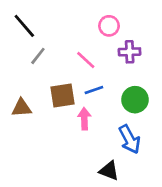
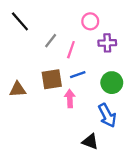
gray line: (38, 56) -> (51, 41), moved
pink line: (86, 60) -> (71, 50), turned 66

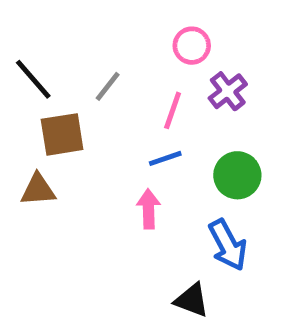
black line: (20, 21) -> (33, 79), moved
purple cross: (107, 43) -> (228, 91), turned -36
pink line: (71, 50) -> (173, 110), moved
brown square: (52, 79) -> (62, 134), moved

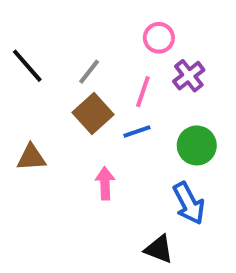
brown square: (62, 134) -> (93, 114), moved, turned -33
pink arrow: (149, 209) -> (105, 183), moved

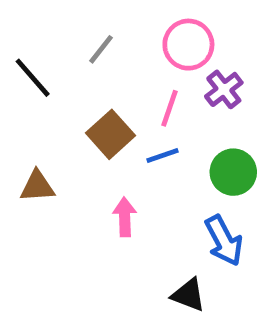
pink circle: (159, 38) -> (188, 45), size x1.4
gray line: (89, 72) -> (101, 49), moved

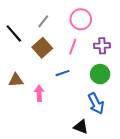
purple cross: (224, 89) -> (102, 46), moved, turned 35
brown square: (110, 134) -> (42, 48), moved
blue line: (162, 156) -> (63, 73), moved
pink arrow: (125, 217) -> (39, 93), moved

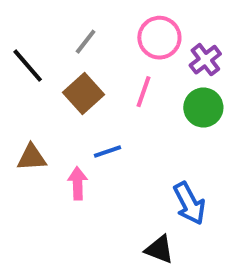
purple cross: (102, 46) -> (205, 60), moved, turned -35
blue line: (63, 73) -> (108, 151), moved
green circle: (100, 74) -> (203, 108), moved

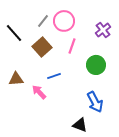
pink circle: (159, 38) -> (64, 21), moved
green circle: (203, 108) -> (96, 65), moved
pink arrow: (78, 183) -> (39, 92), turned -42

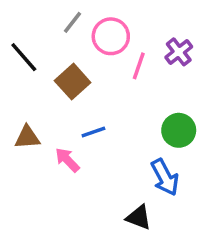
gray line: (43, 21) -> (73, 22), moved
pink line: (72, 46) -> (139, 66), moved
green circle: (96, 65) -> (179, 130), moved

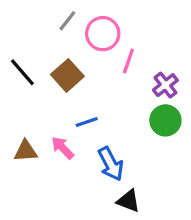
purple cross: (179, 52) -> (165, 85), moved
black line: (24, 57) -> (22, 72), moved
brown triangle: (27, 137) -> (26, 151), moved
blue arrow: (165, 177) -> (111, 164), moved

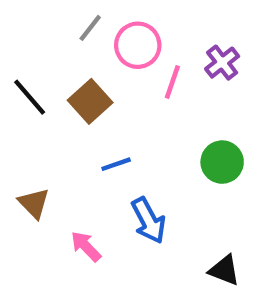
purple cross: (165, 85) -> (222, 63), moved
pink arrow: (63, 148) -> (86, 246), moved
brown triangle: (26, 151) -> (34, 203), turned 50
black triangle: (128, 201) -> (224, 270), moved

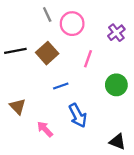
gray line: (90, 28) -> (47, 15), turned -63
pink line: (172, 82) -> (88, 59), moved
black line: (30, 97) -> (15, 51), turned -60

